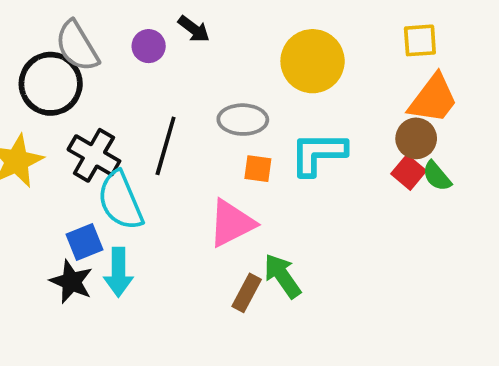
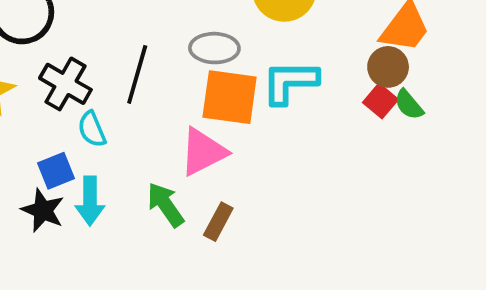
orange square: (258, 169) -> (230, 97), size x2.0
cyan semicircle: (120, 201) -> (92, 129), size x0.6
green arrow: (282, 276) -> (165, 205), moved

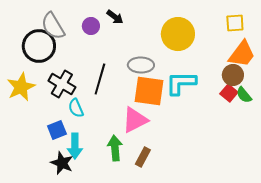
green arrow: (165, 205) -> (115, 148), turned 30
black star: (43, 210) -> (62, 163), moved

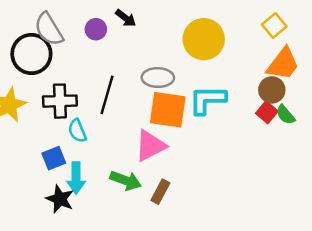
yellow square: (235, 23) -> (274, 25), turned -36
black cross: (62, 84) -> (60, 101), turned -32
green arrow: (115, 148) -> (126, 180), turned 115

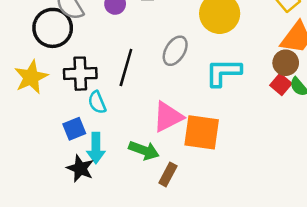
gray ellipse: (158, 78) -> (175, 51), turned -60
orange square: (168, 110) -> (202, 132), moved
brown rectangle: (160, 192) -> (168, 174), moved

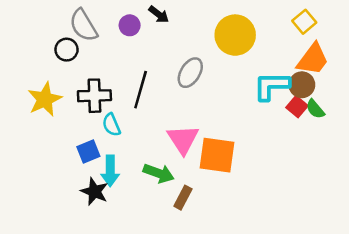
black circle: (53, 28) -> (67, 50), size x0.6
cyan L-shape: (223, 72) -> (272, 86), moved
pink triangle: (168, 117) -> (183, 139), turned -36

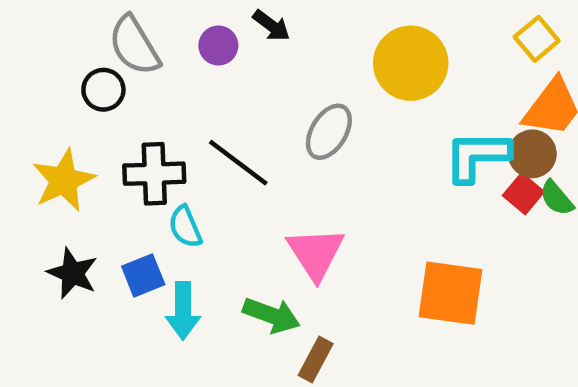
black line: (141, 90) -> (238, 163), turned -69
orange square: (217, 155) -> (450, 293), moved
black star: (94, 192) -> (72, 273), moved

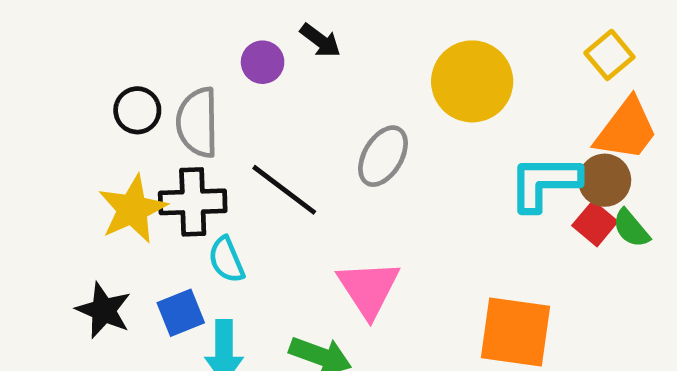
gray semicircle: (134, 45) -> (198, 122), moved, turned 30
yellow star: (64, 180) -> (132, 209), moved

